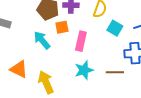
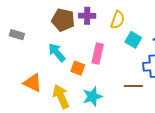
orange square: (62, 27) -> (78, 68), moved, turned 32
cyan star: (84, 70) -> (92, 96), moved

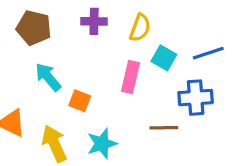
brown pentagon: (63, 20) -> (34, 28), moved
pink rectangle: (98, 53) -> (131, 77), moved

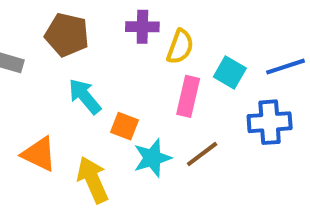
yellow semicircle: (140, 28) -> (180, 47), moved
brown line: (164, 128) -> (202, 154), moved, turned -36
cyan star: (102, 144) -> (152, 158), moved

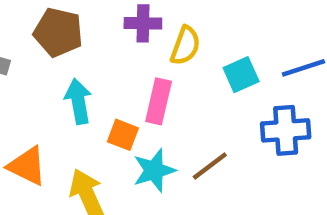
cyan square: (230, 72) -> (241, 75), turned 36
cyan arrow: (85, 96) -> (78, 101), turned 30
pink rectangle: (188, 96) -> (159, 101), moved

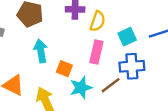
pink rectangle: (159, 101) -> (96, 52), moved
blue cross: (286, 130) -> (132, 66), moved

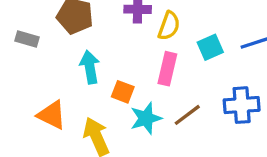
blue cross: (132, 66) -> (242, 105), moved

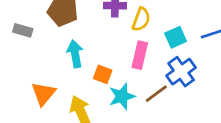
blue cross: (242, 105) -> (181, 72), moved, turned -32
orange triangle: (52, 115) -> (43, 94), turned 44

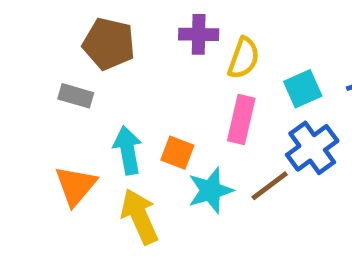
gray rectangle: (23, 30) -> (76, 96), moved
cyan arrow: (75, 54) -> (128, 150), moved

